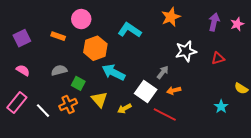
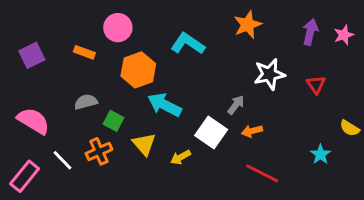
red triangle: (218, 58) -> (316, 84), turned -48
pink semicircle: (23, 70) -> (33, 121), moved, size x1.6
pink rectangle: (17, 103) -> (25, 176), moved
red line: (165, 115) -> (262, 173), moved

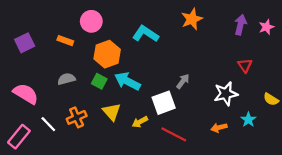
white star: (269, 74) -> (226, 94), moved
green square: (114, 121) -> (99, 81), moved
orange arrow: (252, 131) -> (219, 128), moved
white square: (211, 133) -> (164, 103), turned 35
red line: (262, 173) -> (174, 134), moved

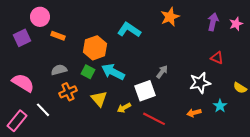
pink circle: (91, 21) -> (40, 17), moved
red triangle: (245, 65) -> (217, 58), turned -32
orange cross: (77, 117) -> (68, 92), moved

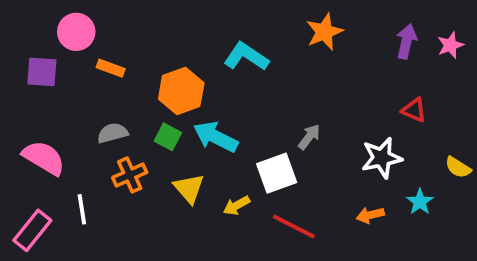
purple square: (22, 38) -> (42, 72), turned 30
white line: (43, 110) -> (82, 209), turned 35

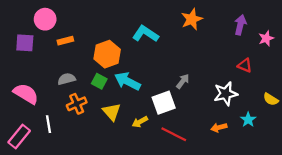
pink star: (450, 45) -> (266, 38), moved
orange rectangle: (111, 68) -> (65, 41), turned -35

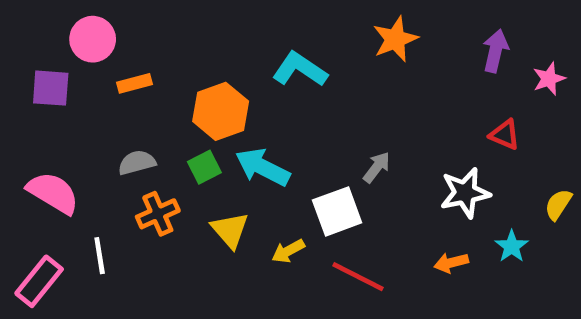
green square: (99, 81) -> (204, 167), turned 35
yellow semicircle: (271, 99) -> (558, 204), turned 91

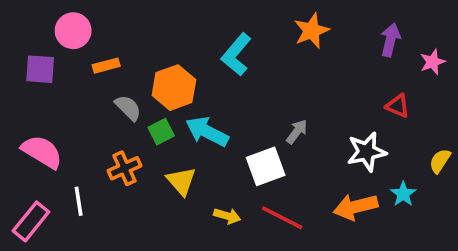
cyan L-shape: (300, 69) -> (236, 55), turned -84
gray semicircle: (137, 163) -> (128, 108), moved, turned 60
yellow arrow: (288, 251) -> (227, 216), moved, turned -135
orange arrow: (451, 263) -> (356, 207), size x1.6

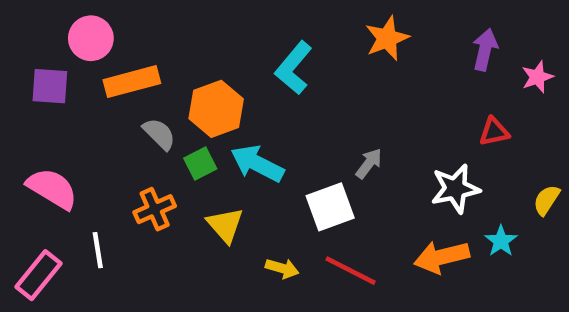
orange rectangle: (106, 66) -> (132, 82), size x1.6
red triangle: (398, 106) -> (494, 132), turned -35

